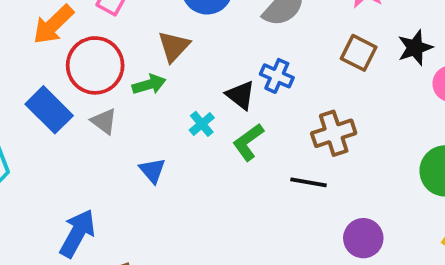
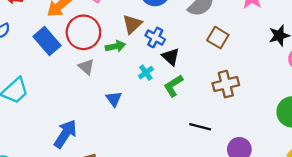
brown square: (359, 53) -> (218, 38), moved
blue cross: (277, 76) -> (155, 37), moved
blue rectangle: (49, 110) -> (47, 41), moved
black line: (308, 182) -> (200, 127), moved

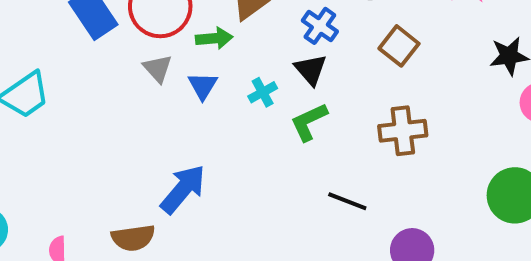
blue cross: (155, 37) -> (320, 26), moved
blue triangle: (114, 99) -> (203, 86), moved
blue arrow: (65, 134) -> (183, 189), moved

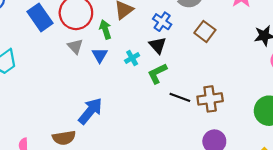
green arrow: (214, 38) -> (105, 30), turned -102
brown cross: (403, 131) -> (210, 99), moved
black line: (347, 201) -> (180, 97), moved

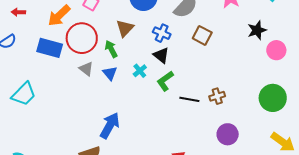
blue rectangle: (40, 17) -> (50, 48), turned -30
brown cross: (210, 99) -> (217, 96), size x0.7

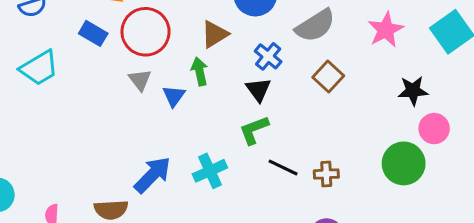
blue rectangle: (50, 48) -> (93, 33), size x0.7
green arrow: (111, 49) -> (200, 71), moved
cyan cross: (140, 71) -> (210, 171), moved, size x1.5
cyan trapezoid: (24, 94) -> (39, 68), moved
green circle: (273, 98) -> (404, 163), moved

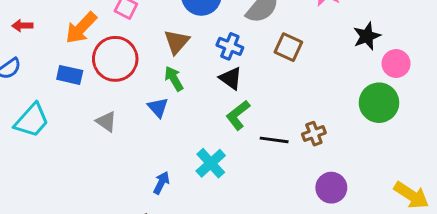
gray triangle: (140, 80) -> (106, 122), moved
blue arrow: (153, 175) -> (161, 183), size x0.6

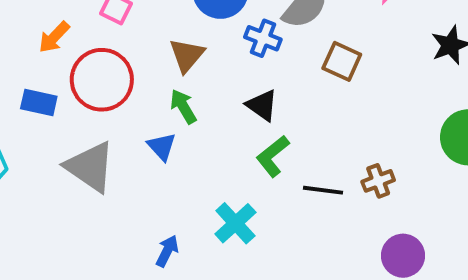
orange arrow: (81, 28) -> (54, 37), size x0.7
blue cross: (230, 46) -> (263, 38), moved
gray triangle: (106, 122) -> (90, 167), size x1.8

